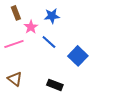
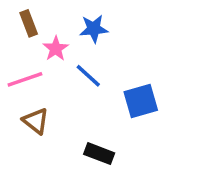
blue square: (78, 56) -> (141, 101), turned 30
brown triangle: (15, 79) -> (36, 121), moved

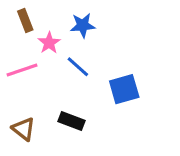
brown triangle: (36, 121) -> (24, 129), moved
black rectangle: (99, 154) -> (72, 121), moved

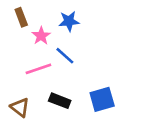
pink line: (22, 70) -> (38, 69), moved
blue square: (124, 89) -> (102, 99), moved

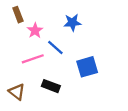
blue star: (69, 21) -> (72, 23), moved
blue square: (102, 99) -> (87, 67), moved

